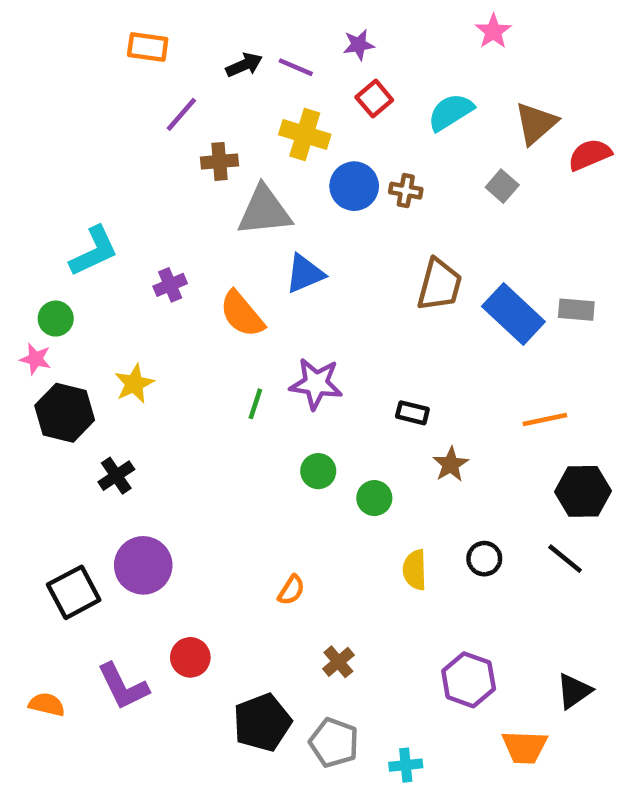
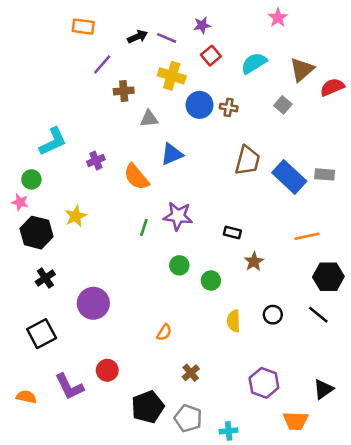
gray triangle: (264, 211) -> (149, 119), size x0.6
black cross: (116, 476) -> (45, 278), moved
purple circle: (143, 565) -> (93, 303), moved

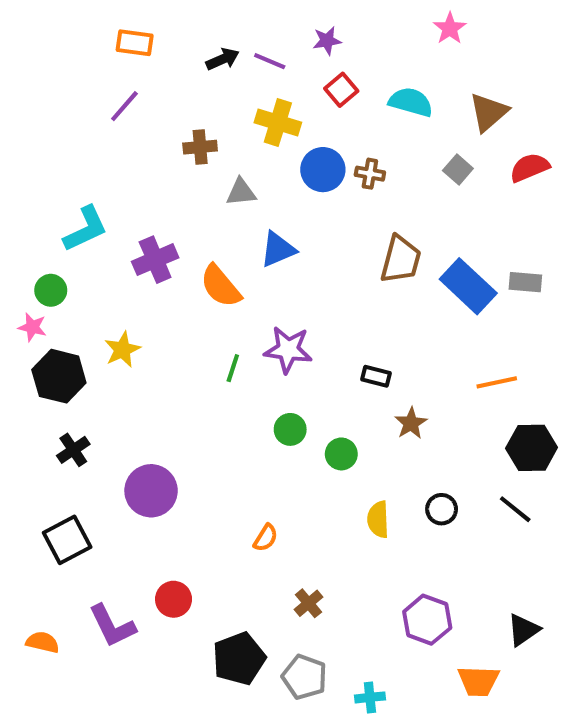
cyan semicircle: (254, 63) -> (411, 102), turned 48
purple line: (102, 64) -> (124, 106), moved
red semicircle: (332, 87) -> (530, 168), moved
purple cross: (96, 160) -> (155, 260), size x1.5

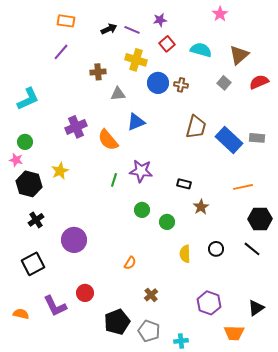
cyan L-shape: (86, 229) -> (28, 99), moved

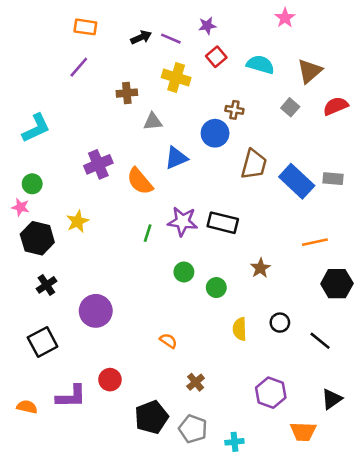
blue circle: (158, 83) -> (215, 133), moved
black rectangle: (184, 184) -> (223, 223), moved, size x1.6
black line: (252, 249) -> (320, 341), moved
orange semicircle: (130, 263) -> (168, 341), turned -88
purple L-shape: (55, 306) -> (71, 396), turned -65

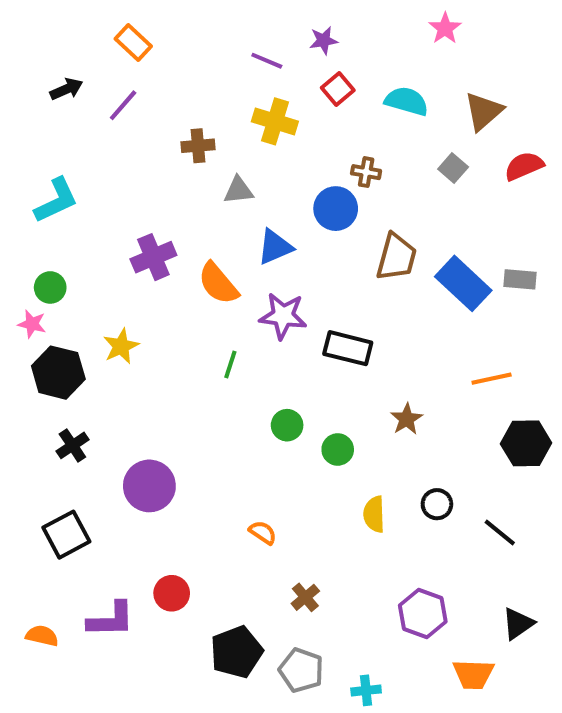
orange rectangle: (85, 27) -> (133, 42), turned 35
black arrow: (141, 37) -> (66, 89), moved
purple star: (183, 221) -> (283, 316), moved

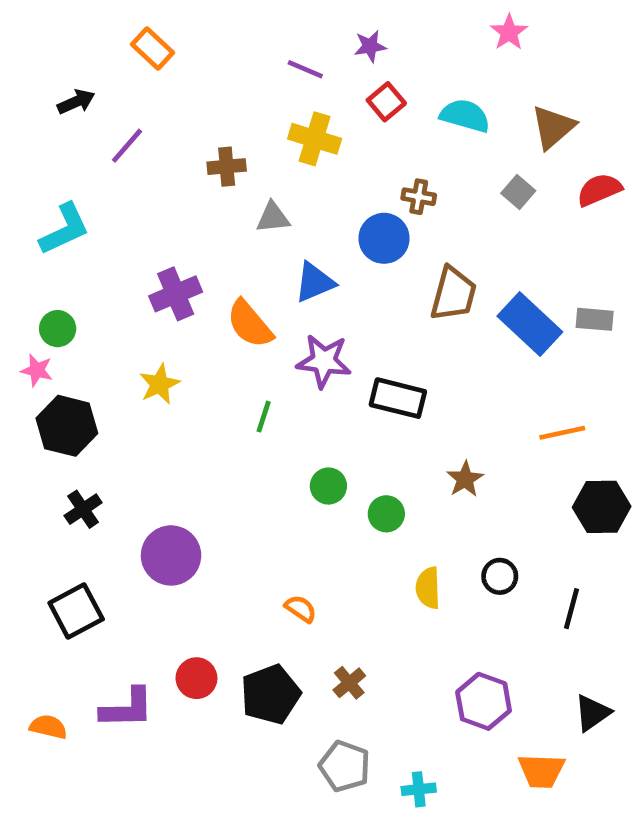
purple line: (123, 105) -> (127, 146), moved
yellow star: (121, 346) -> (159, 384), moved
black line: (500, 533) -> (572, 609), turned 66
black pentagon: (236, 652) -> (271, 694), moved

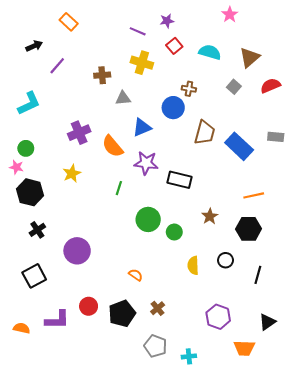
gray rectangle: (595, 319) -> (276, 137), moved
green circle: (328, 486) -> (148, 219), size x1.5
black hexagon: (602, 507) -> (249, 229), moved

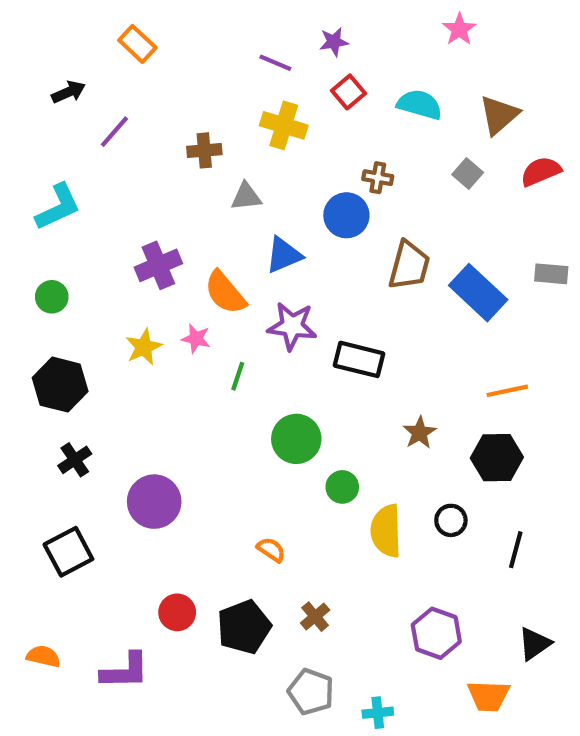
pink star: (16, 167) -> (196, 339), moved
green circle: (174, 232) -> (342, 487), moved
yellow semicircle: (193, 265) -> (386, 531), size x1.4
purple L-shape: (57, 320) -> (125, 671), moved

